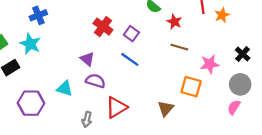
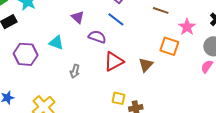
pink star: (210, 64) -> (187, 27), turned -30
purple semicircle: (95, 81) -> (97, 37), moved
red triangle: (116, 107) -> (114, 61), moved

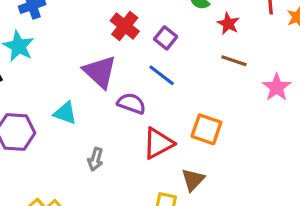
purple triangle: (78, 17) -> (100, 72), size x1.6
orange square: (169, 46) -> (206, 129), moved
brown triangle: (146, 65) -> (193, 180), moved

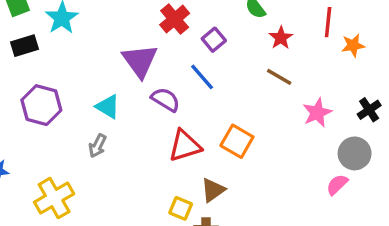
cyan triangle: (65, 113) -> (108, 107), moved
gray arrow: (95, 159) -> (98, 146), moved

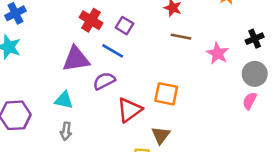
purple triangle: (140, 61) -> (76, 59), turned -44
blue line: (202, 77) -> (113, 51), moved
purple semicircle: (166, 100) -> (104, 81), turned -40
black cross: (369, 110) -> (255, 39), turned 30

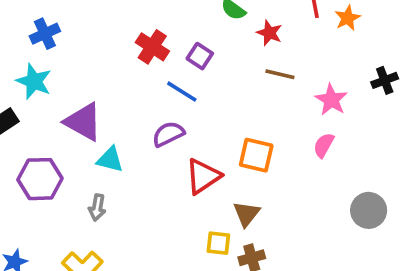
purple triangle: (76, 59) -> (83, 122), moved, turned 36
gray circle: (255, 74) -> (369, 210), moved
pink semicircle: (250, 101) -> (324, 145), moved
gray arrow: (66, 131) -> (97, 207), moved

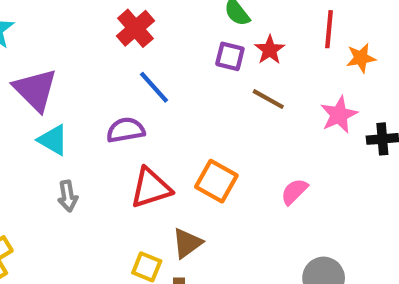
purple square: (200, 56) -> (230, 56), moved, turned -35
pink star: (331, 100) -> (339, 115), moved
gray arrow: (97, 207) -> (68, 196), moved, turned -35

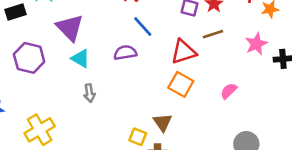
brown line: (268, 99) -> (213, 34), turned -48
red triangle: (151, 188) -> (184, 52), moved
brown triangle: (187, 243) -> (163, 122), turned -30

